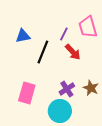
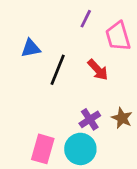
purple line: (64, 34) -> (86, 19), moved
pink rectangle: (27, 93) -> (43, 149), moved

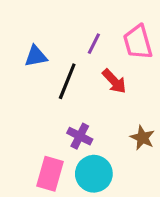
purple line: (86, 19) -> (94, 44), moved
purple cross: (90, 119) -> (80, 136), moved, turned -30

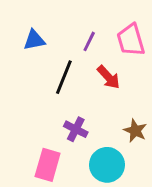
blue triangle: (36, 56) -> (34, 40), moved
cyan circle: (94, 174) -> (107, 165), moved

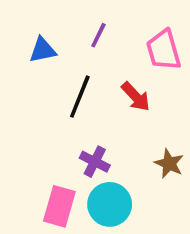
purple line: (89, 41) -> (98, 35), moved
cyan circle: (107, 165) -> (110, 204), moved

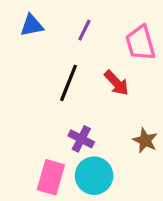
blue triangle: (43, 50) -> (32, 25), moved

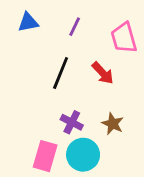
brown star: (145, 140) -> (113, 124), moved

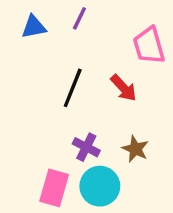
purple line: (75, 27) -> (79, 18), moved

